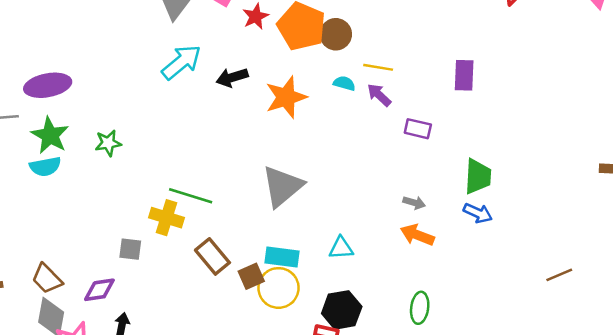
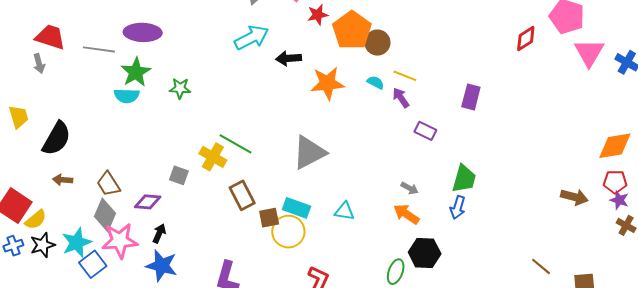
blue arrow: (478, 213) -> (458, 207), turned 70
brown line: (559, 275) -> (541, 266), moved, turned 50
black hexagon: (342, 310) -> (425, 253), moved

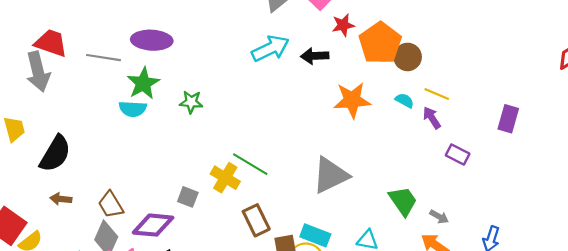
black arrow: (289, 58) -> (315, 56), moved
gray arrow: (39, 64) -> (38, 72), size x1.8
green trapezoid: (464, 179) -> (403, 201), moved, turned -52
purple diamond: (148, 202) -> (153, 225), size x1.4

